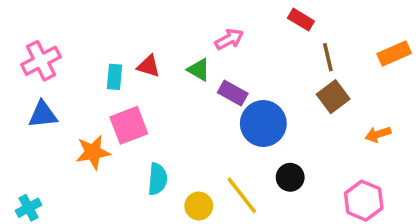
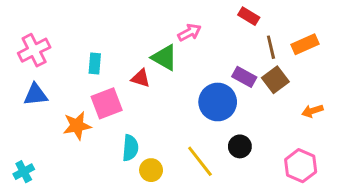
orange rectangle: (394, 54) -> (305, 44), moved
red triangle: (149, 66) -> (141, 78), moved
green triangle: (199, 70) -> (164, 58), size x1.4
purple rectangle: (233, 93) -> (244, 77), moved
yellow circle: (199, 206) -> (151, 170), moved

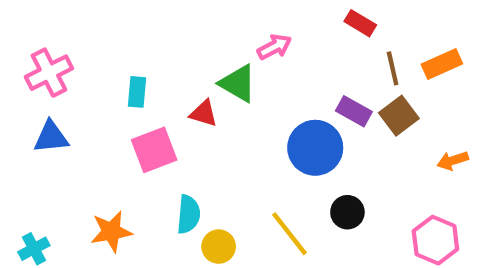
orange star: (77, 126) -> (111, 232), moved

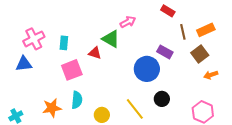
pink cross: (49, 73) -> (34, 39), moved
brown square: (399, 116) -> (200, 54), moved
cyan semicircle: (189, 214) -> (77, 100), moved

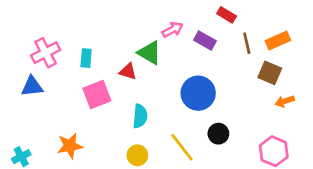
purple rectangle: (165, 52) -> (205, 40), moved
brown square: (200, 54) -> (270, 73), turned -30
cyan semicircle: (77, 100) -> (140, 116), moved

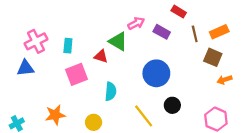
yellow circle: (137, 155) -> (94, 122), moved

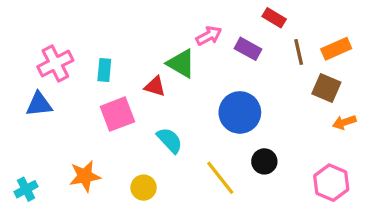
cyan semicircle: (111, 91) -> (170, 140), turned -48

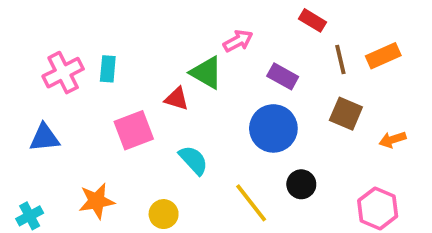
purple rectangle: (248, 49) -> (283, 76), moved
cyan rectangle: (104, 70) -> (108, 69), moved
brown square: (326, 88) -> (346, 114), moved
blue triangle: (39, 104) -> (44, 138), moved

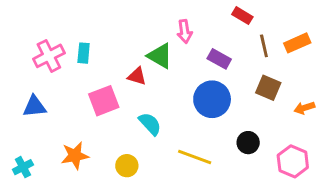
pink arrow: (238, 41) -> (185, 31), turned 110
black circle: (301, 184) -> (248, 143), moved
yellow line: (251, 203) -> (195, 157), turned -32

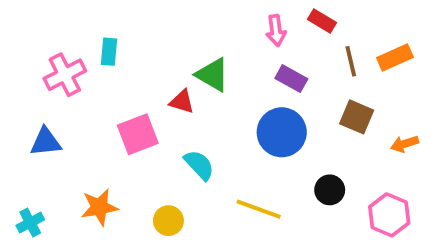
pink arrow: (185, 31) -> (276, 31), moved
cyan rectangle: (84, 53) -> (109, 52), moved

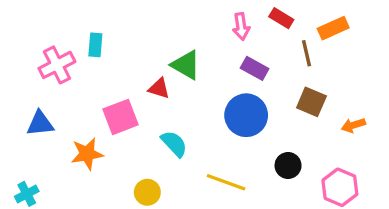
orange rectangle: (395, 57) -> (333, 28), moved
orange star: (99, 207) -> (87, 154), moved

